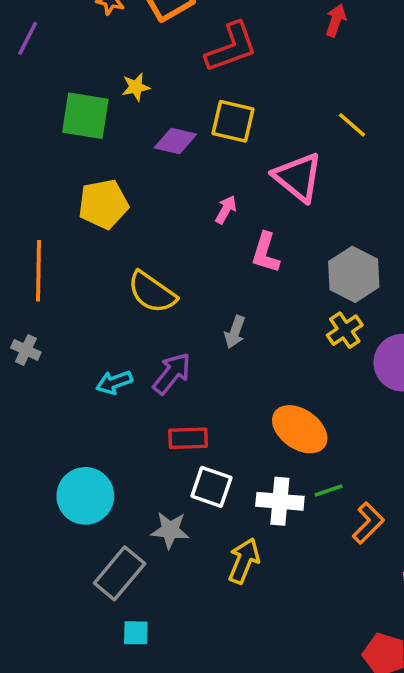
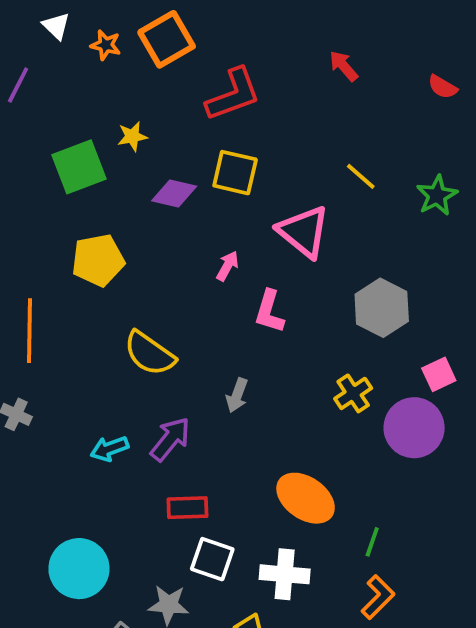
red arrow: (336, 20) -> (344, 66), turned -60
green square: (85, 116) -> (79, 167), turned -30
gray hexagon: (354, 274) -> (382, 308), moved
green line: (329, 490) -> (372, 542), moved, turned -52

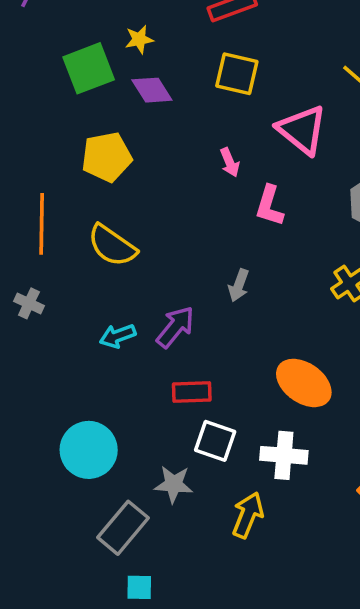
purple diamond: (174, 194) -> (152, 90), moved, turned 45
pink arrow: (227, 266) -> (230, 162), turned 128
yellow semicircle: (149, 353) -> (112, 246), moved

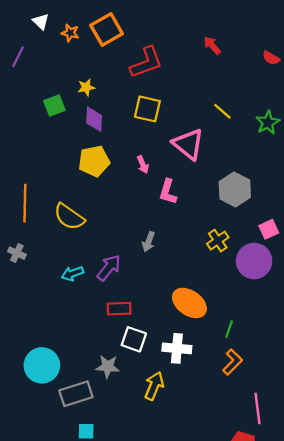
green square: (89, 68) -> (54, 106), size x0.7
purple diamond: (152, 90) -> (94, 119), turned 35
yellow pentagon: (107, 157) -> (94, 161), moved
cyan circle: (89, 450) -> (42, 365), moved
gray rectangle: (123, 528) -> (76, 394), turned 32

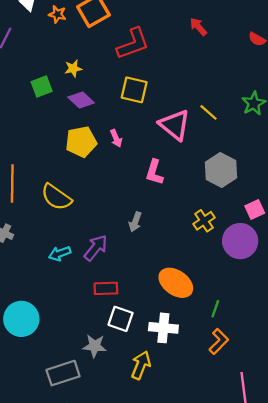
yellow line: (222, 111) -> (209, 112), moved
purple diamond: (94, 119) -> (81, 100), turned -50
pink arrow: (143, 165) -> (116, 138), moved
cyan circle: (42, 365) -> (21, 319), moved

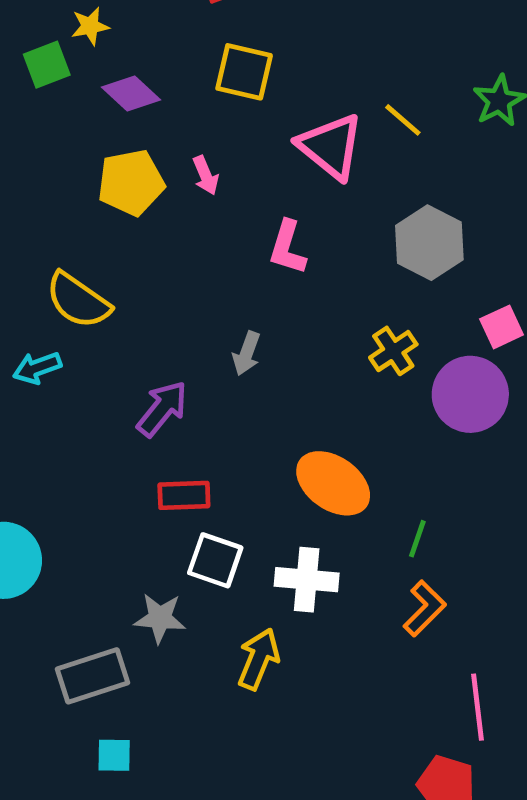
yellow star: (73, 68) -> (90, 26), moved
cyan arrow: (60, 253) -> (37, 368), moved

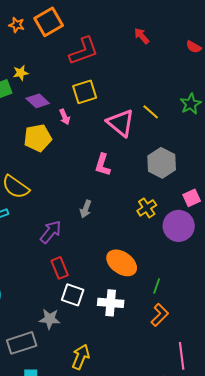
yellow square: (244, 72) -> (85, 92), turned -30
pink arrow: (206, 175) -> (65, 117), moved
red rectangle: (184, 495) -> (60, 268), turned 70
yellow arrow: (259, 659) -> (81, 357), moved

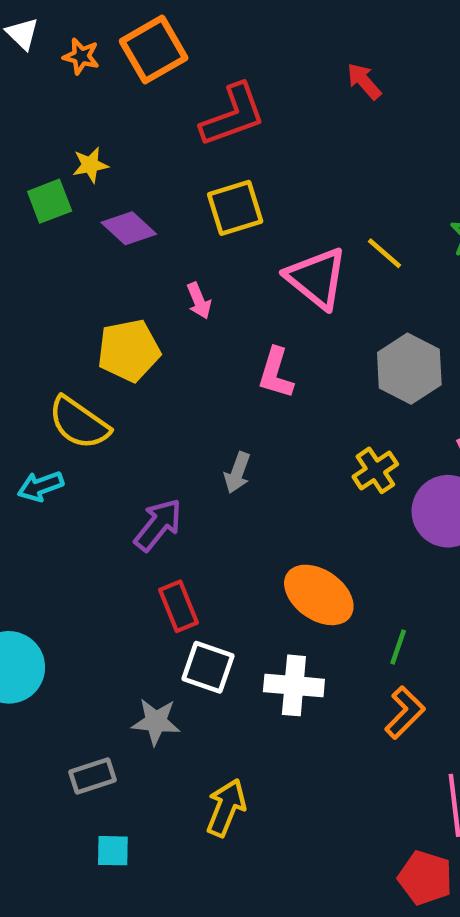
pink arrow: (65, 117) -> (199, 301), moved
yellow pentagon: (38, 138) -> (129, 351), moved
gray rectangle: (22, 343) -> (93, 776), size x0.7

